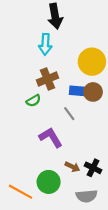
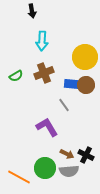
black arrow: (55, 16) -> (32, 11), moved, size x0.6
green semicircle: (33, 101) -> (16, 76), moved
gray semicircle: (87, 196) -> (69, 171), moved

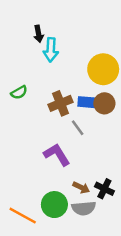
black arrow: (32, 11) -> (39, 34), moved
brown cross: (44, 73) -> (60, 103), moved

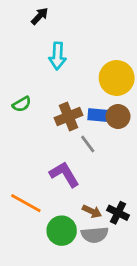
black arrow: (39, 34) -> (40, 16), moved, turned -126
orange line: (23, 216) -> (26, 203), moved

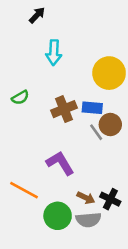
brown circle: (118, 116) -> (110, 124), moved
gray line: (88, 144) -> (96, 132), moved

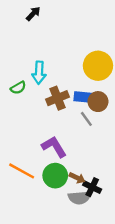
cyan arrow: (54, 52) -> (39, 73), moved
brown circle: (110, 124) -> (98, 102), moved
black cross: (110, 199) -> (92, 187), moved
green circle: (58, 216) -> (55, 176), moved

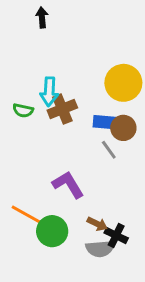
black arrow: (33, 14) -> (42, 17), turned -49
green semicircle: (18, 88) -> (23, 110), turned 42
brown cross: (58, 98) -> (62, 109), moved
green circle: (55, 176) -> (52, 231), moved

